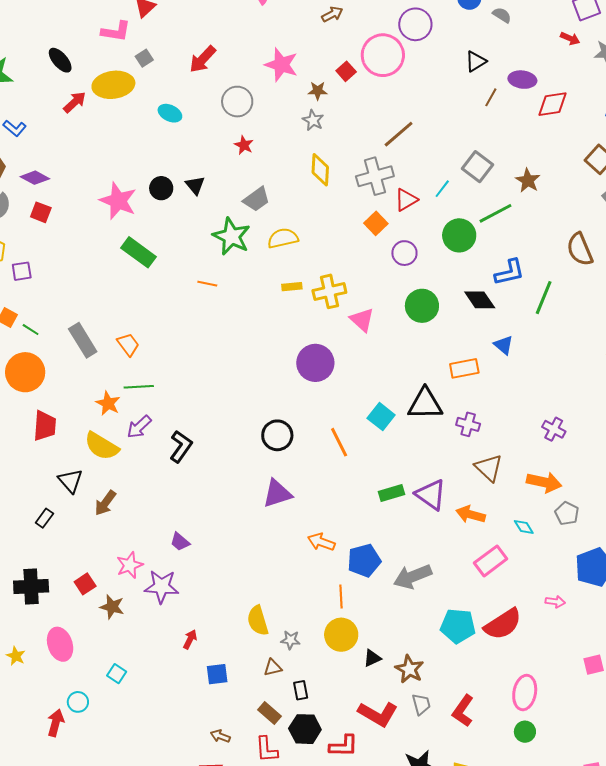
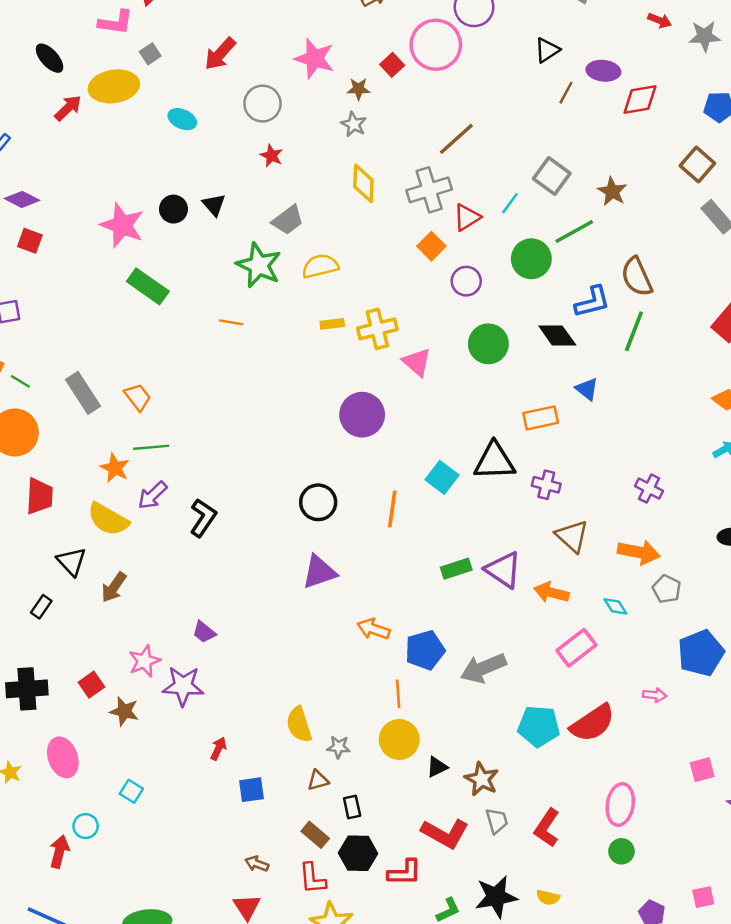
brown semicircle: (580, 249) -> (637, 277), moved
orange line: (339, 442) -> (392, 509), turned 36

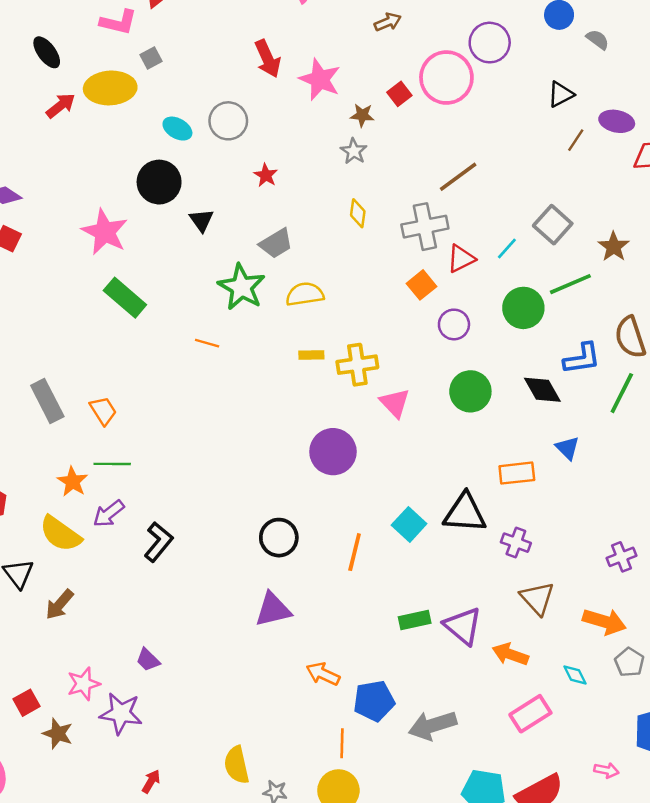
red arrow: (220, 54) -> (268, 59), moved, turned -72
gray circle: (263, 104) -> (228, 121), moved
yellow diamond: (363, 183) -> (358, 213), size x0.7
black circle: (173, 209) -> (159, 182), moved, size x1.5
purple cross: (649, 489) -> (621, 557), turned 36

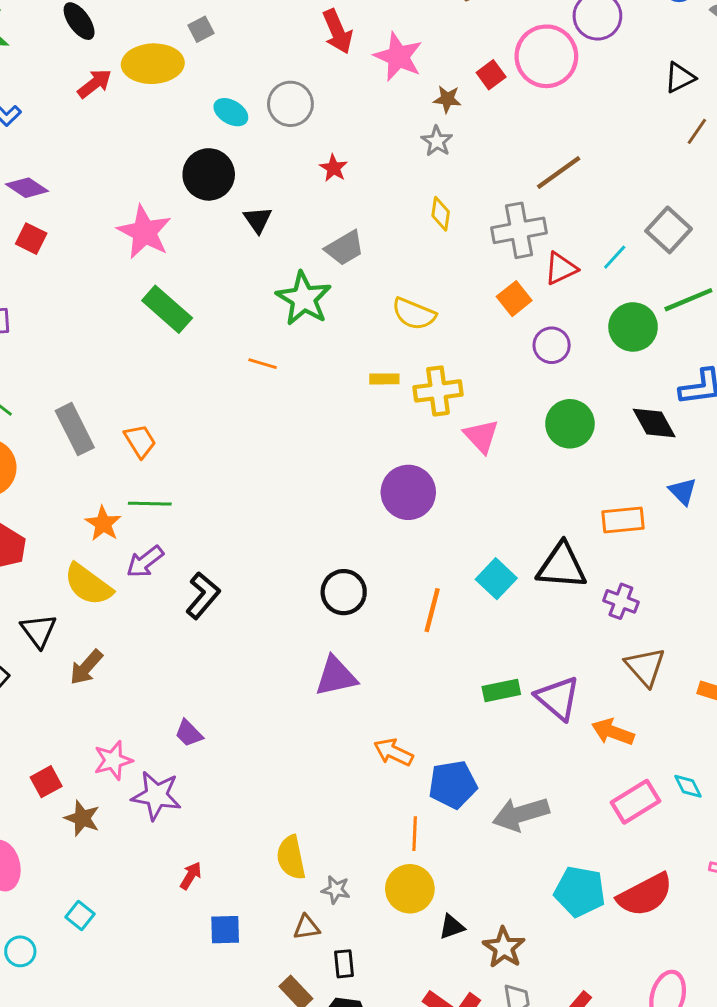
yellow semicircle: (305, 294) -> (414, 314), moved, turned -150
cyan diamond: (575, 675) -> (688, 786), moved

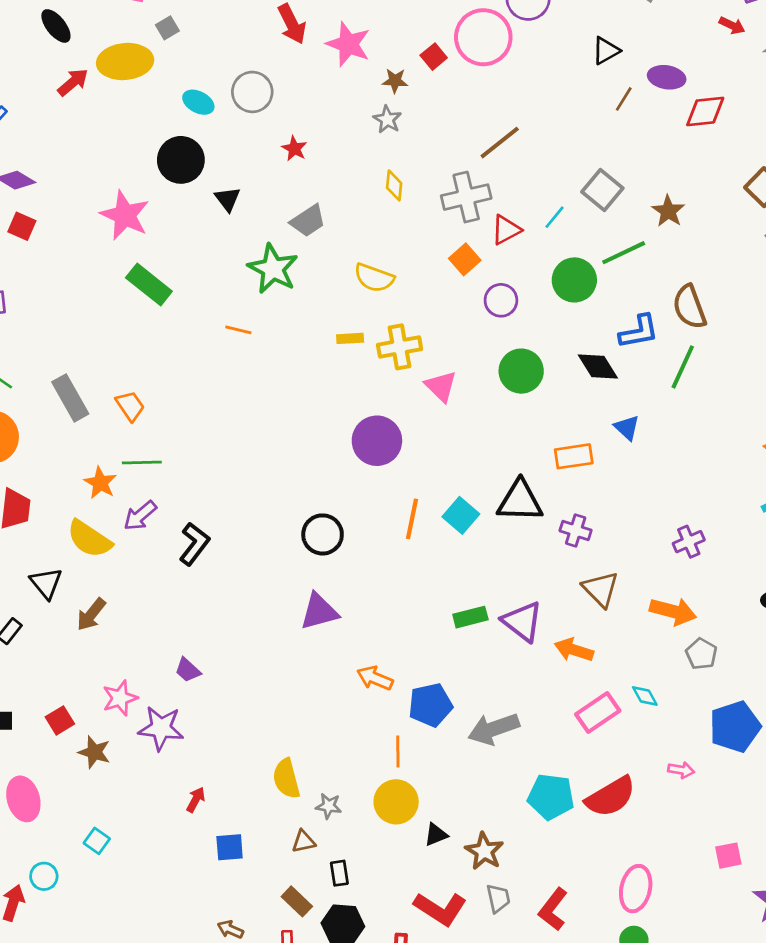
orange line: (432, 610) -> (412, 519), moved

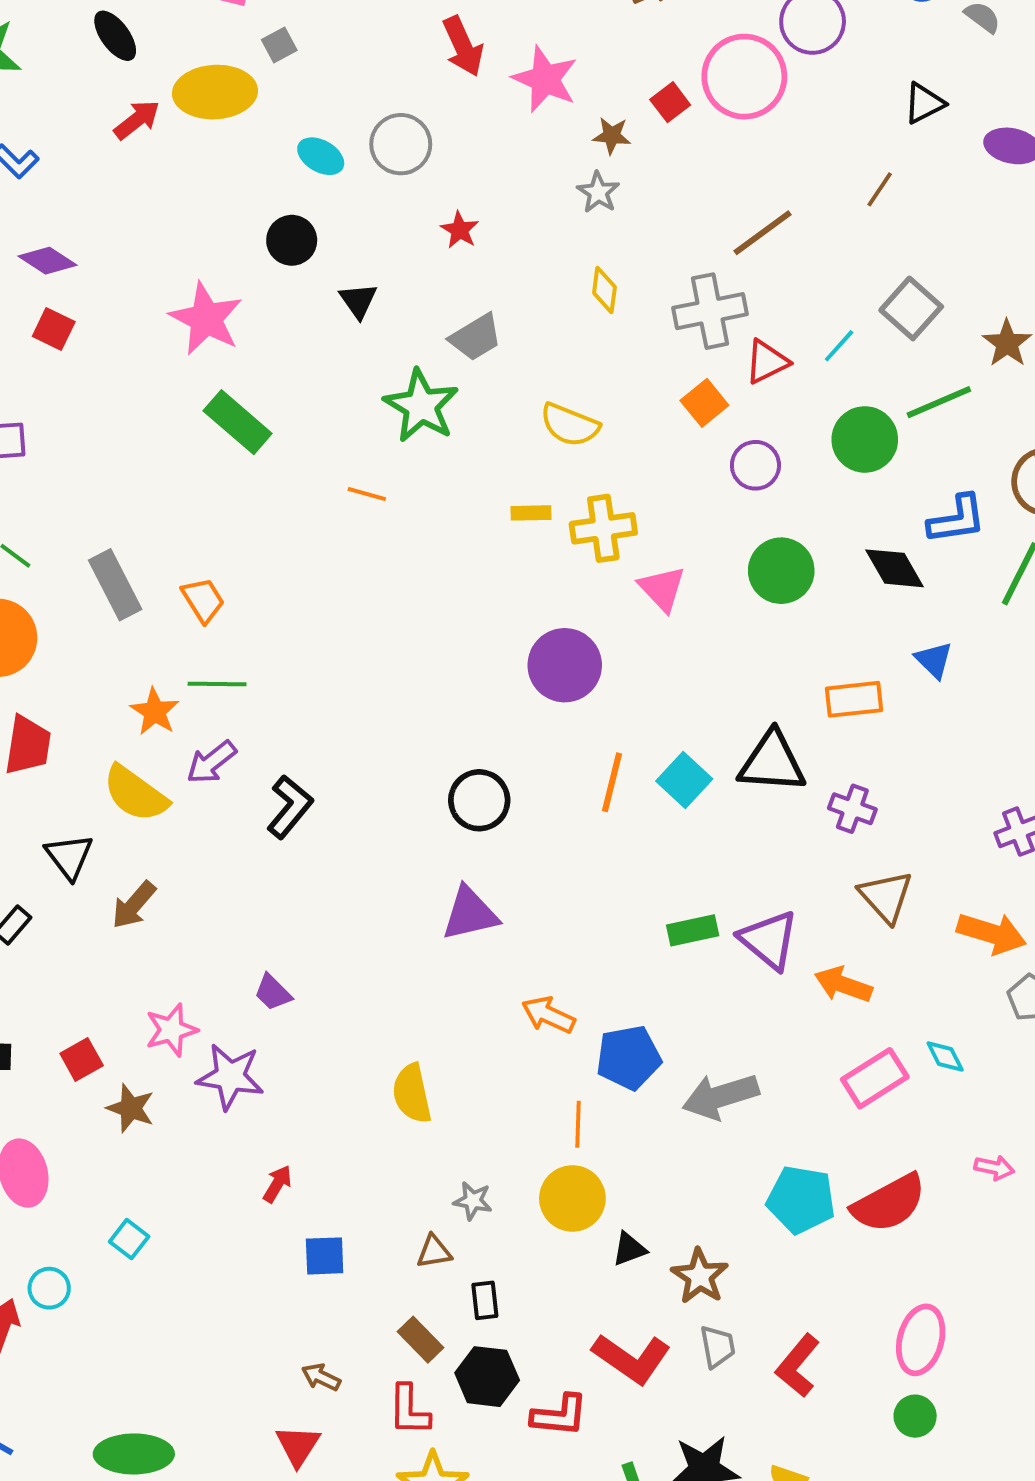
brown line: (624, 99) -> (880, 189), moved
black circle: (181, 160) -> (292, 240), size x0.7
yellow semicircle: (286, 779) -> (412, 1094), moved

